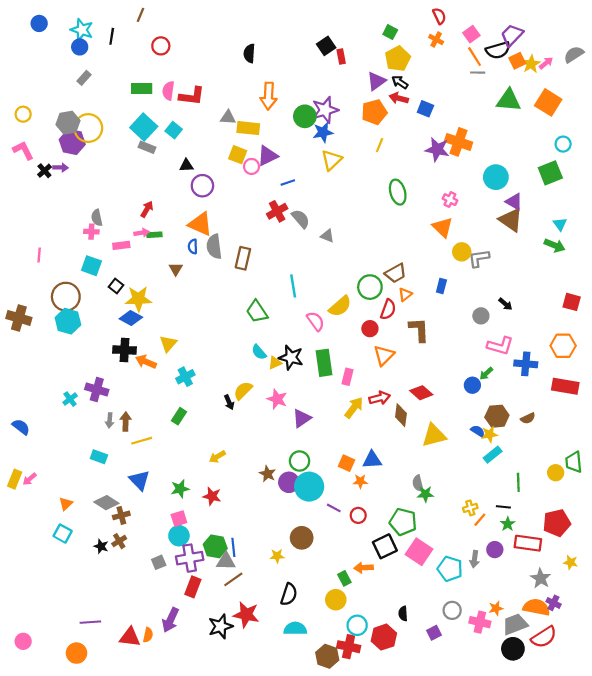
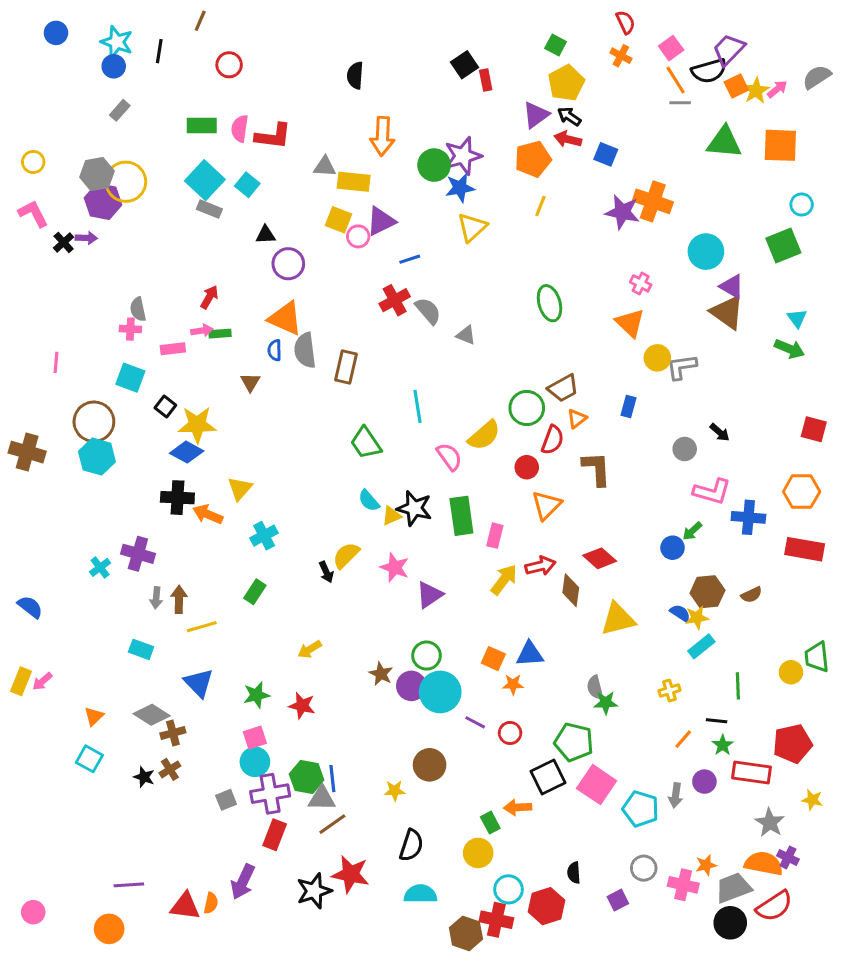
orange square: (548, 102) -> (780, 145), turned -30
green ellipse: (398, 192) -> (550, 303), moved
yellow cross: (470, 508) -> (669, 690), moved

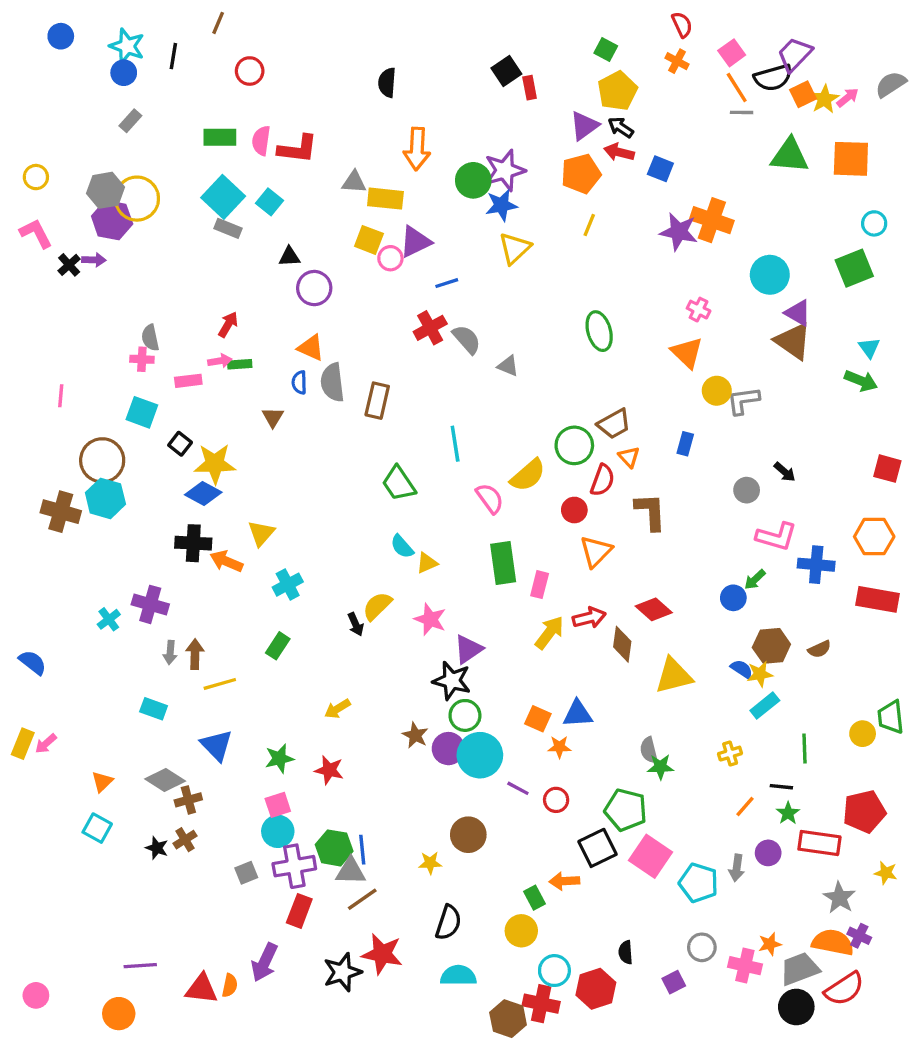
orange triangle: (285, 318) -> (311, 348), size x0.7
orange triangle: (577, 419) -> (629, 457), turned -35
brown cross: (27, 452) -> (61, 512), moved
black star: (414, 508) -> (452, 681), moved

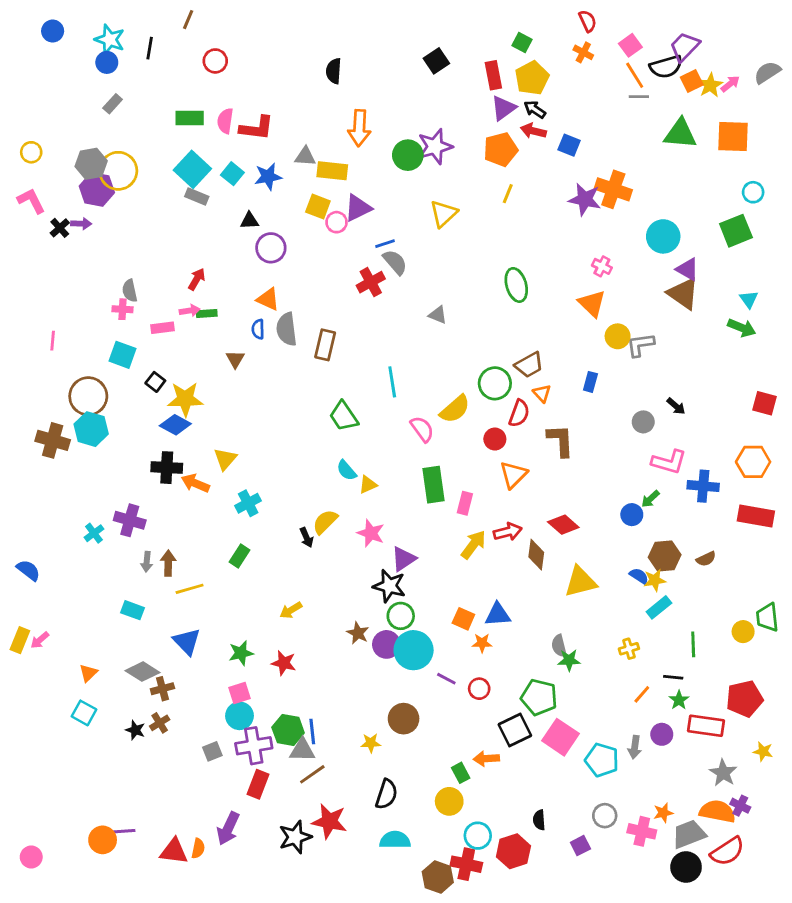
red rectangle: (530, 88) -> (493, 75), moved, size x1.4
blue star: (501, 205) -> (268, 177), moved
gray semicircle: (467, 339) -> (395, 262), moved
orange circle: (119, 1014) -> (103, 840), moved

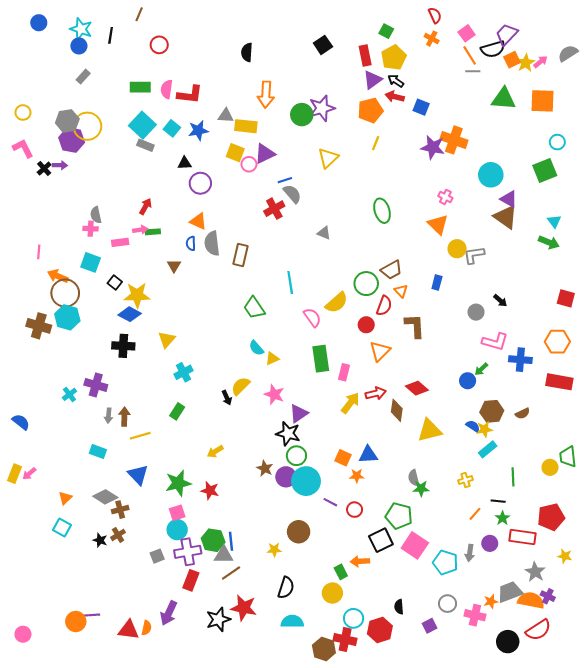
orange arrow: (195, 483) -> (58, 276), moved
green star: (241, 653) -> (178, 483), size x1.4
gray trapezoid: (689, 834) -> (510, 592), moved

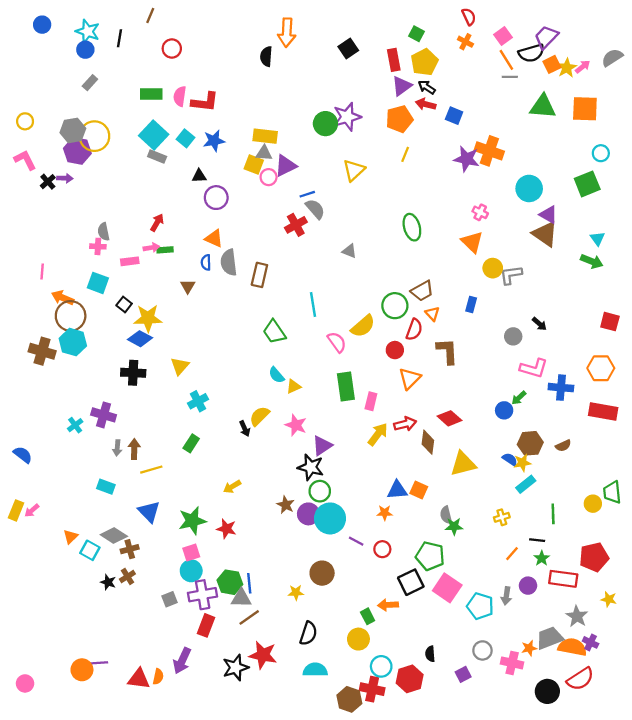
orange arrow: (266, 95) -> (287, 33), moved
gray triangle: (226, 116) -> (264, 153), moved
orange square: (343, 458) -> (419, 490), moved
cyan square: (62, 528) -> (90, 550), moved

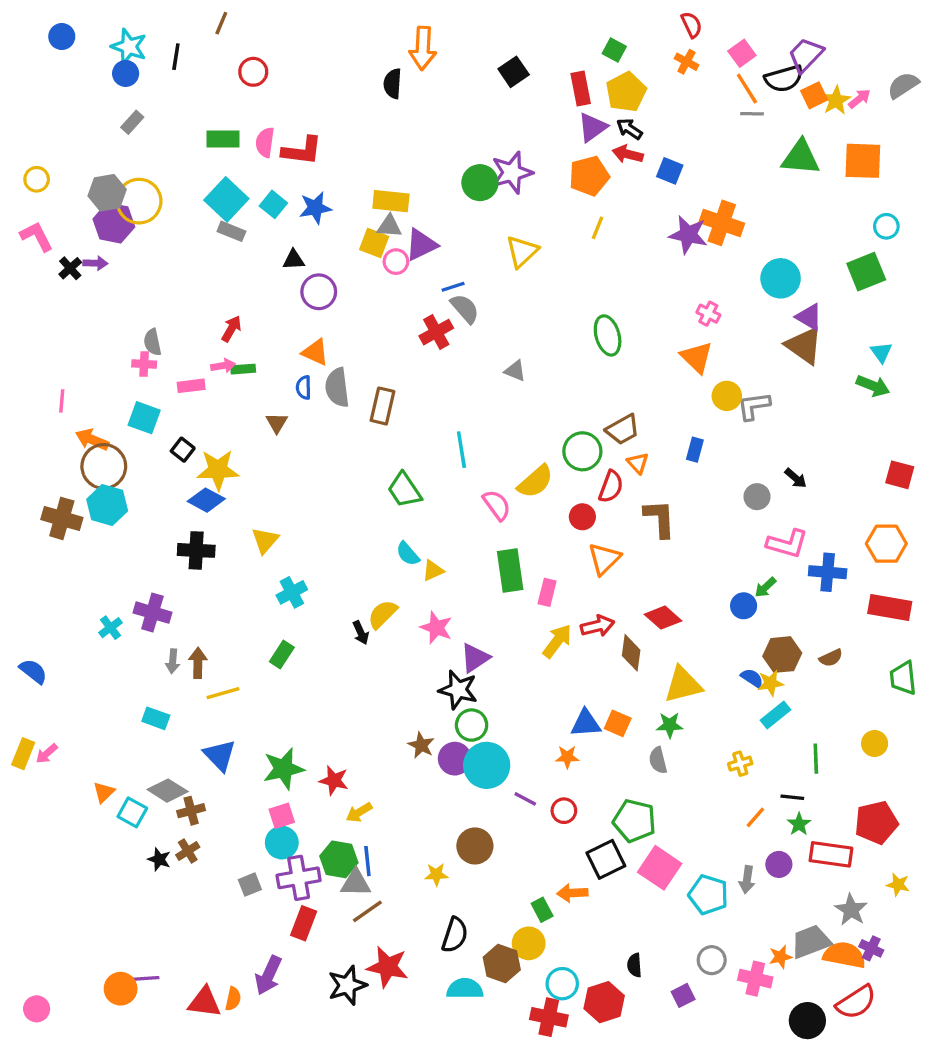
yellow arrow: (232, 487) -> (359, 812), moved
green trapezoid: (612, 492) -> (903, 678), moved
green star: (454, 526) -> (670, 725), moved
brown hexagon: (349, 699) -> (502, 963), moved

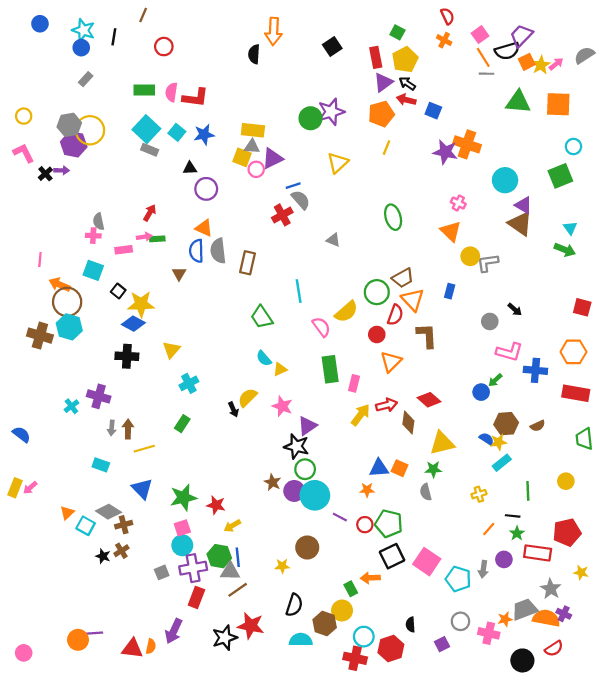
blue semicircle: (304, 388) -> (196, 251), size x1.5
orange triangle: (638, 463) -> (413, 300), size x1.6
green pentagon: (634, 821) -> (389, 524), moved
red semicircle: (856, 1002) -> (554, 649), size x0.7

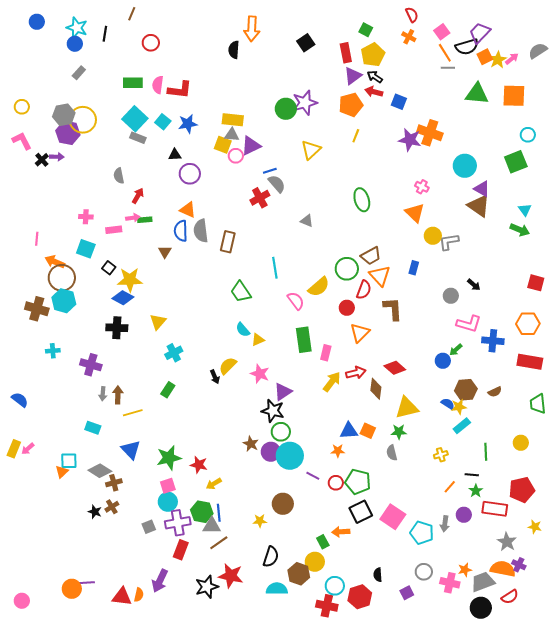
gray semicircle: (99, 221) -> (119, 176), moved
cyan cross: (71, 406) -> (53, 351), moved, turned 32
cyan square: (86, 526) -> (69, 461), moved, turned -30
gray trapezoid: (525, 609) -> (483, 582), moved

